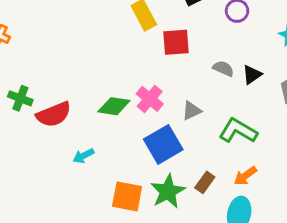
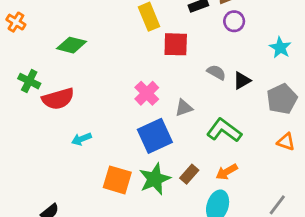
green diamond: (114, 106) -> (72, 45), moved

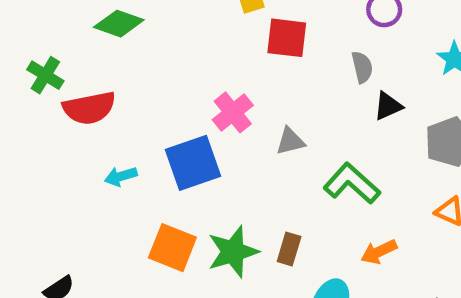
gray semicircle: (216, 72) -> (362, 67), moved, turned 42
blue square: (155, 136) -> (193, 163), moved
orange arrow: (227, 172) -> (379, 252), moved
brown rectangle: (189, 174) -> (289, 249), turned -30

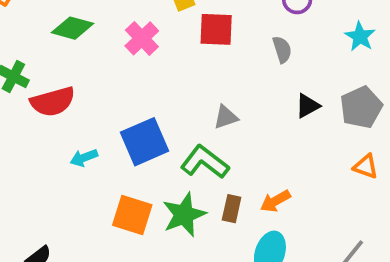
black triangle: (388, 106) -> (308, 106), moved
pink cross: (233, 112) -> (142, 38), moved
green L-shape: (352, 184) -> (205, 162), moved
orange arrow: (379, 252) -> (275, 201), moved

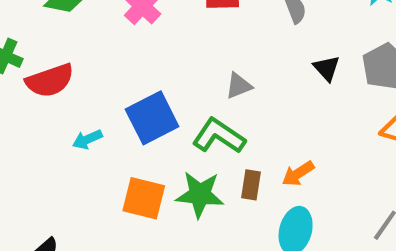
black triangle: (308, 106) -> (327, 68), turned -40
green star: (184, 215) -> (200, 194), turned 30

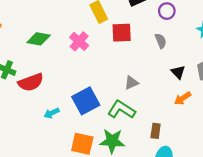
orange arrow: (298, 174) -> (183, 98), moved
brown rectangle: (251, 185) -> (156, 131), moved

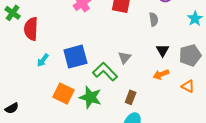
red semicircle: (31, 82) -> (31, 29), turned 100
gray triangle: (131, 83) -> (125, 58), moved, turned -40
cyan arrow: (52, 113) -> (43, 60), turned -40

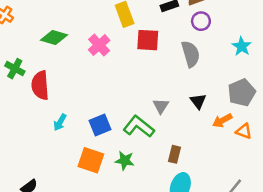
gray semicircle: (154, 19) -> (191, 54), size x1.5
black triangle: (163, 50) -> (198, 101), moved
blue square: (75, 57) -> (100, 125), moved, size x0.7
orange arrow: (161, 74) -> (222, 121), moved
green star: (90, 97) -> (125, 161), size x0.7

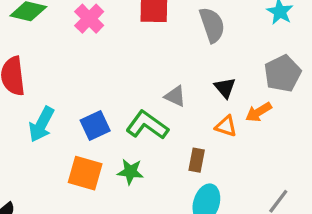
gray triangle: (161, 106) -> (175, 96), turned -35
cyan arrow: (60, 122) -> (41, 124), size x1.5
orange triangle: (244, 131) -> (226, 126), moved

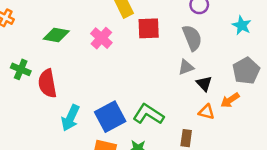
gray triangle: (175, 96) -> (186, 67), moved, turned -42
blue square: (95, 125) -> (110, 117), size x1.4

